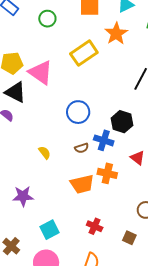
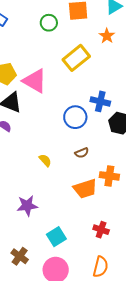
green circle: (47, 19) -> (49, 23), moved
orange star: (116, 34) -> (107, 36), size x0.7
blue cross: (104, 140) -> (100, 101), moved

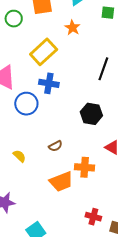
blue cross: (100, 101) -> (49, 83), moved
blue circle: (75, 117) -> (26, 104), moved
red cross: (101, 230) -> (93, 217), moved

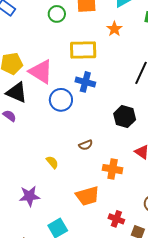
yellow rectangle: (44, 52) -> (83, 50), turned 36
yellow semicircle: (19, 156) -> (52, 162), moved
orange trapezoid: (61, 182) -> (88, 196), moved

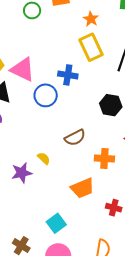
yellow rectangle: (83, 50) -> (91, 47), moved, turned 72
brown semicircle: (86, 145) -> (75, 138), size x1.5
purple star: (29, 196) -> (22, 173), moved

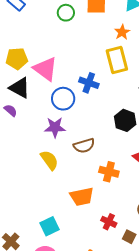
yellow semicircle: (44, 158) -> (49, 160), size x1.5
purple star: (22, 173) -> (55, 127), moved

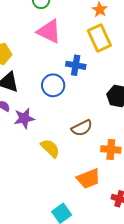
pink triangle: (45, 69) -> (49, 31), moved
purple star: (55, 127) -> (24, 118), moved

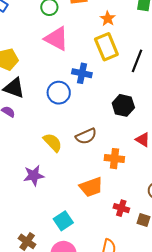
purple star: (24, 118) -> (34, 175), moved
yellow semicircle: (50, 148) -> (53, 142), moved

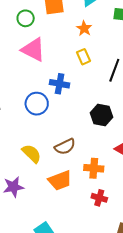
yellow rectangle: (106, 47) -> (83, 57), size x0.6
orange trapezoid: (91, 187) -> (60, 180), moved
red cross: (121, 208) -> (99, 198), moved

